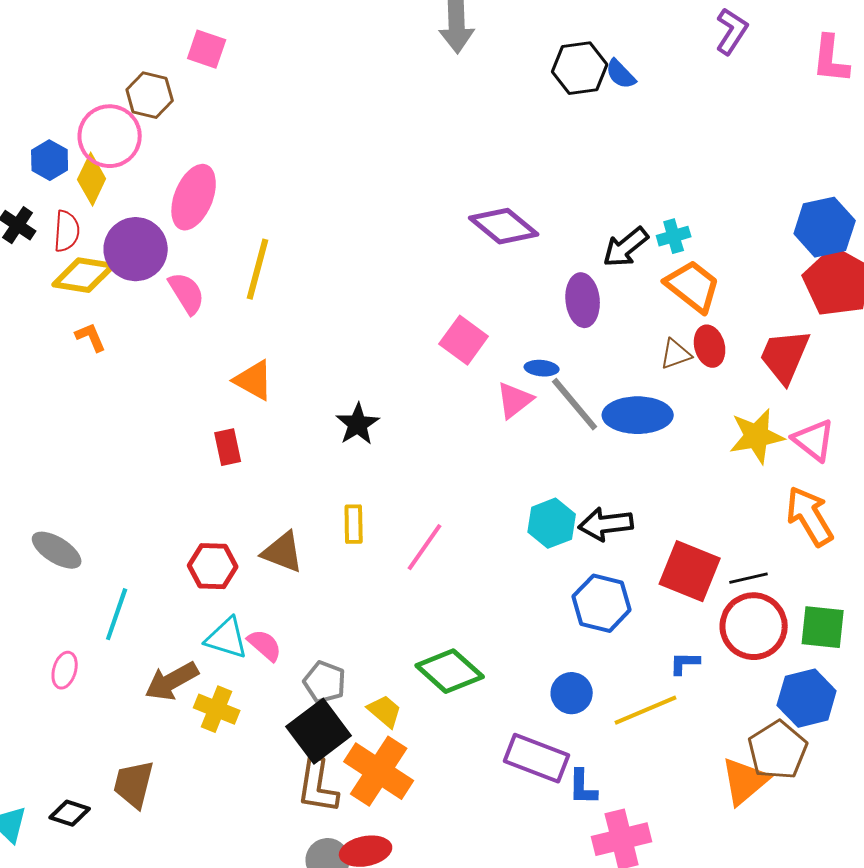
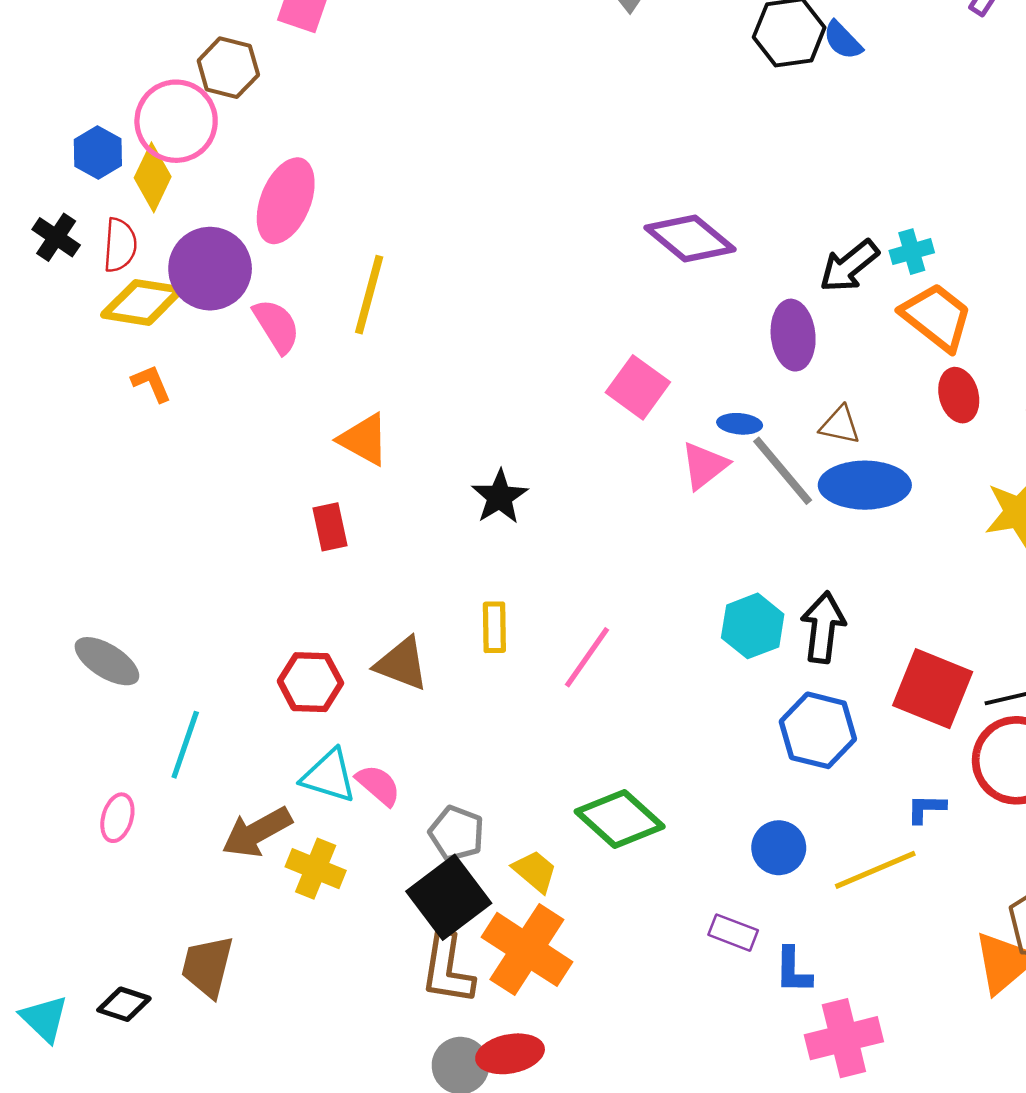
brown triangle: (676, 354) -> (840, 425), moved, turned 32
black arrow: (606, 524) -> (823, 627), turned 104
purple rectangle: (537, 758) -> (733, 933), size x0.6

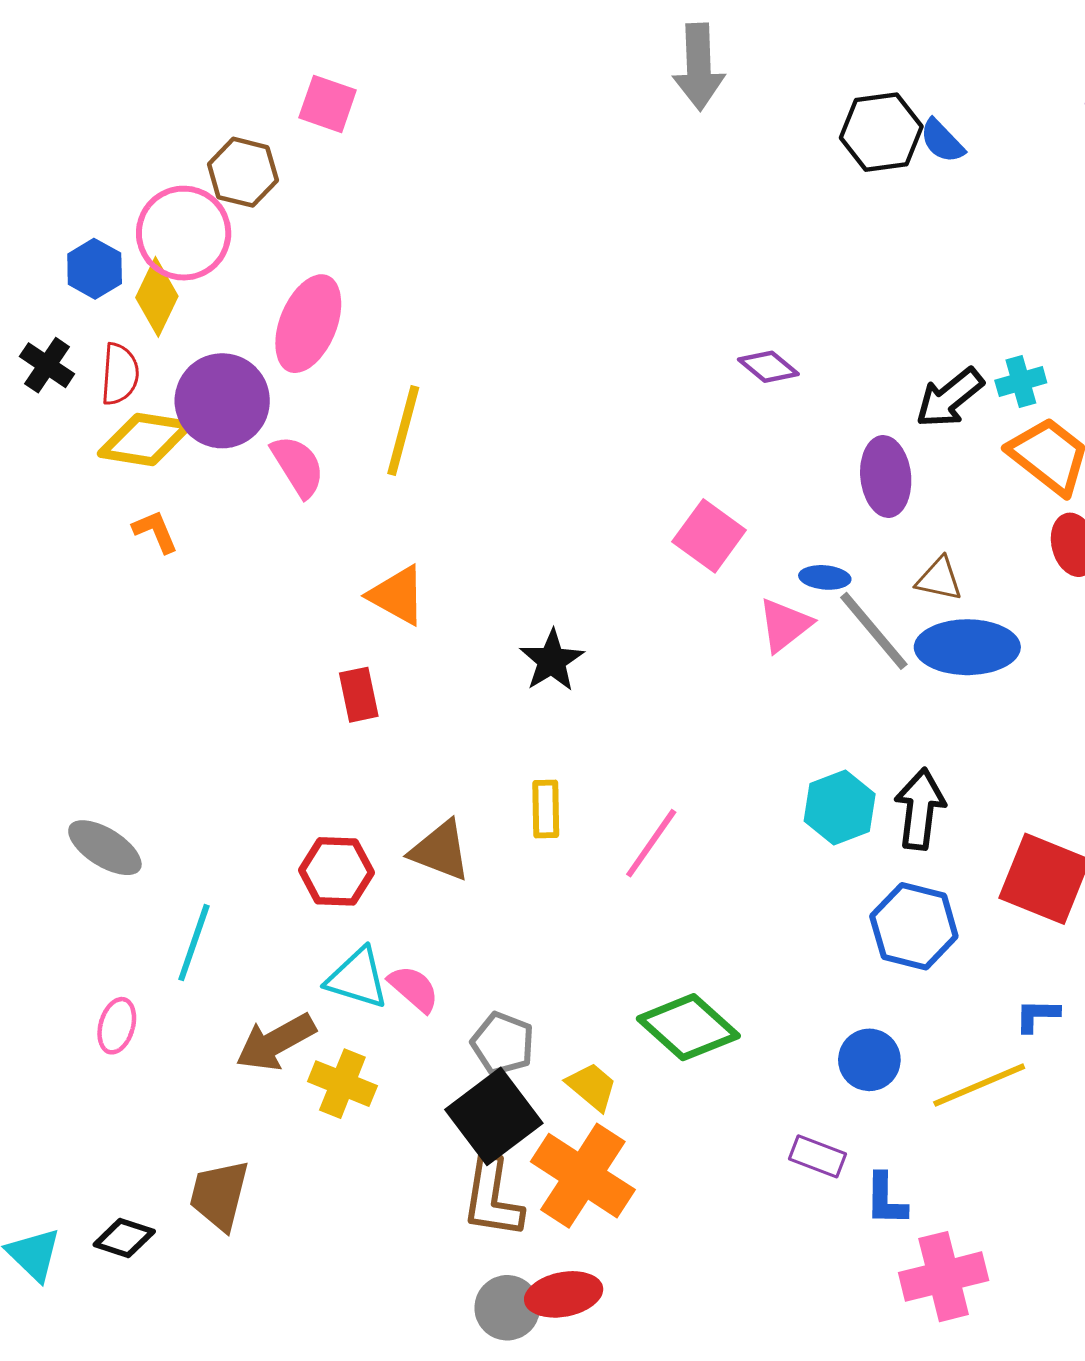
purple diamond: (690, 239) -> (768, 367), size x0.6

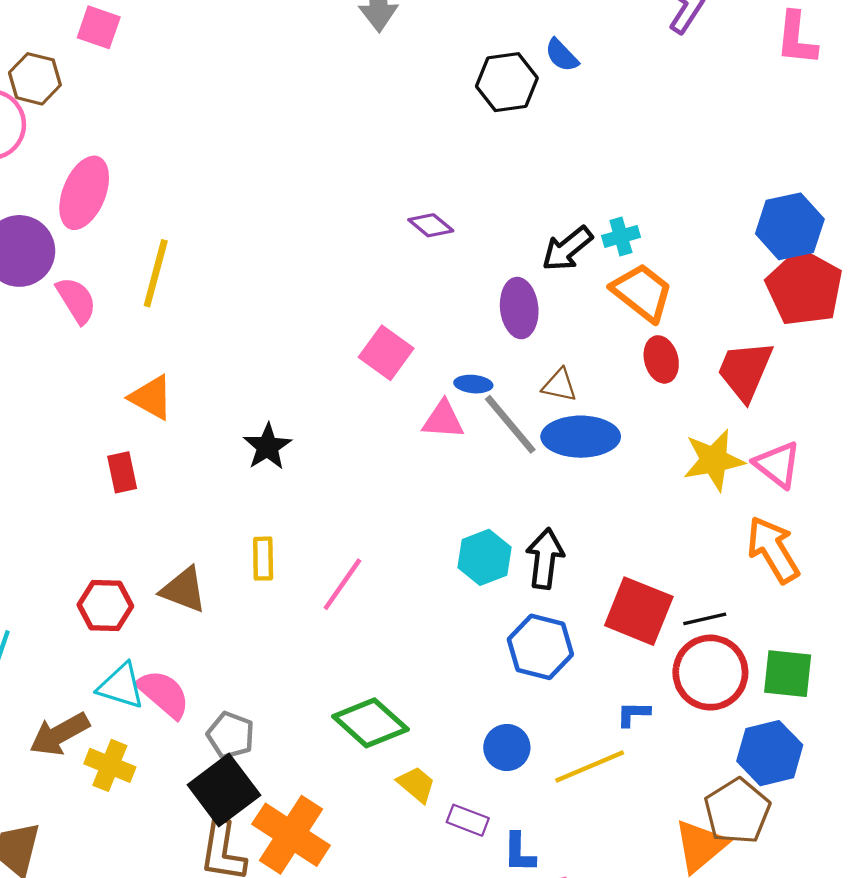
black hexagon: (881, 132) -> (507, 82), moved
pink triangle: (785, 625) -> (443, 420), turned 42
pink semicircle: (414, 989) -> (164, 694), size x1.4
yellow trapezoid: (592, 1087) -> (416, 784), moved

